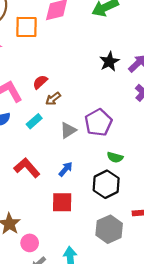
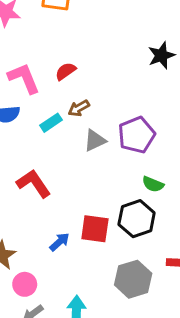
brown arrow: (53, 99) -> (79, 108), moved
blue arrow: (66, 169) -> (60, 242), moved
red square: (62, 202) -> (95, 229), moved

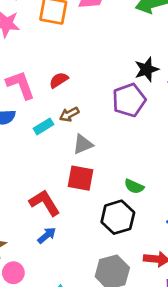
purple pentagon: (137, 135) -> (129, 100), moved
red L-shape: (34, 183) -> (45, 203), moved
red square: (95, 229) -> (81, 178), moved

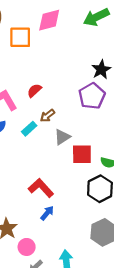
red square: (81, 178) -> (82, 154), moved

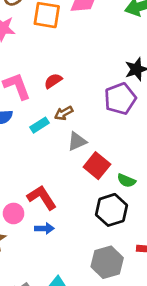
red square: (82, 154) -> (97, 166), turned 30
blue arrow: (47, 213) -> (44, 228), turned 40
pink circle: (27, 247) -> (14, 213), moved

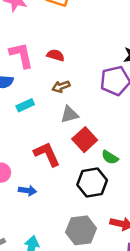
red semicircle: (53, 81) -> (56, 55), turned 42
cyan rectangle: (39, 125) -> (25, 105), moved
red L-shape: (42, 198) -> (47, 154), moved

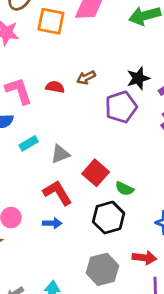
brown arrow: (61, 87) -> (86, 77), moved
gray triangle: (69, 114) -> (60, 154), moved
blue arrow: (27, 191) -> (52, 223), moved

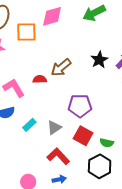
brown arrow: (86, 77) -> (61, 68), size x1.5
purple pentagon: (121, 107) -> (80, 106), moved, turned 30

